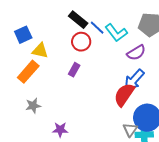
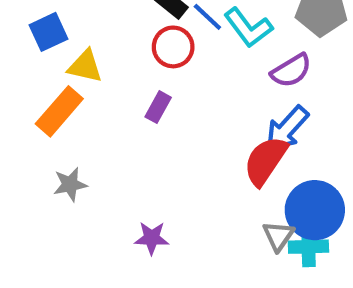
purple star: (60, 130) -> (152, 238), moved

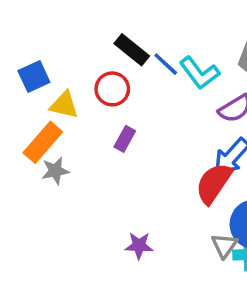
red circle: (173, 47) -> (112, 89), moved
gray star: (70, 184) -> (55, 171), moved
purple star: (152, 238) -> (139, 246), moved

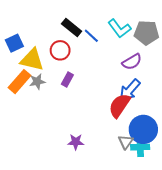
cyan L-shape: (199, 73) -> (119, 28), moved
yellow triangle: (64, 105) -> (32, 60), size x1.4
gray star: (55, 171) -> (37, 82), moved

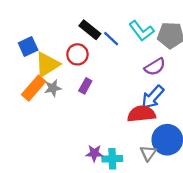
yellow triangle: (32, 60) -> (47, 64), turned -45
red semicircle: (119, 105) -> (141, 114), turned 50
cyan cross: (140, 147) -> (112, 159), moved

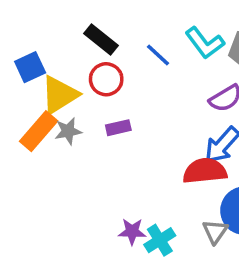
black rectangle: (90, 30) -> (101, 39), moved
purple rectangle: (85, 86) -> (118, 128), turned 48
cyan cross: (112, 159) -> (160, 240), turned -30

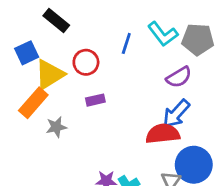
black rectangle: (101, 39) -> (56, 21), moved
blue line: (158, 55) -> (126, 43), turned 65
gray star: (68, 131) -> (56, 127), moved

